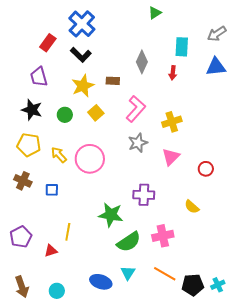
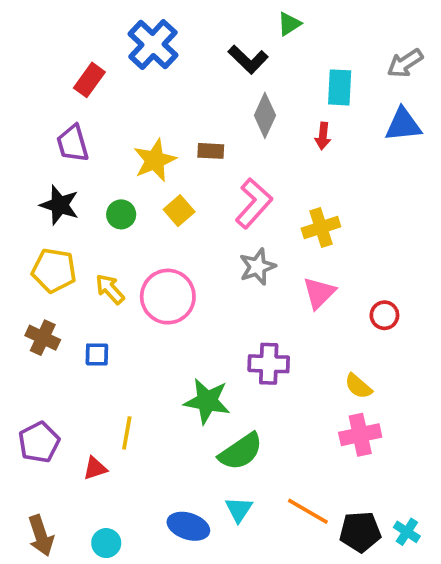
black L-shape: (81, 55) -> (248, 59), moved
pink cross: (163, 236) -> (360, 435), moved
cyan cross: (218, 285) -> (407, 532), turned -32

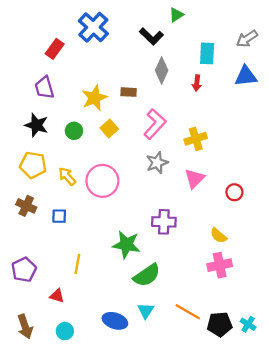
red triangle: (95, 468) -> (57, 296), moved, turned 35

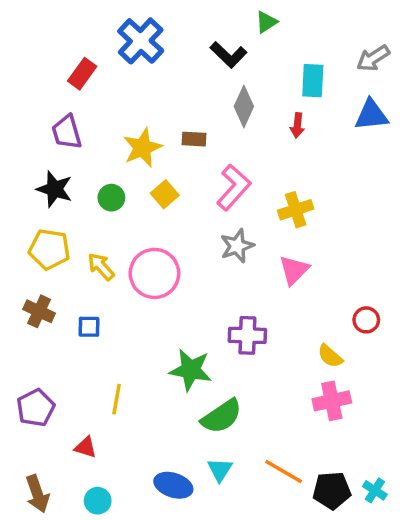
red circle: (234, 192) -> (366, 320), moved

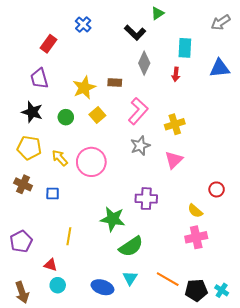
blue cross: (141, 41) -> (83, 24), size x0.6
gray arrow: (373, 58) -> (221, 22), moved
cyan circle: (98, 501) -> (58, 285), moved

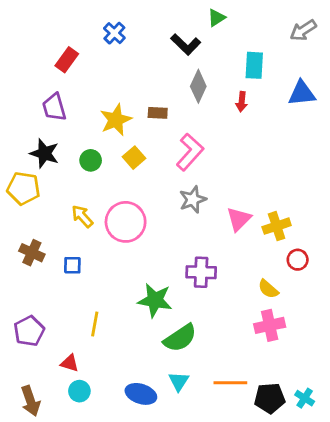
yellow cross: (175, 124) -> (277, 226), moved
yellow pentagon: (29, 148) -> (23, 188), moved
orange line: (168, 279) -> (230, 383), turned -30

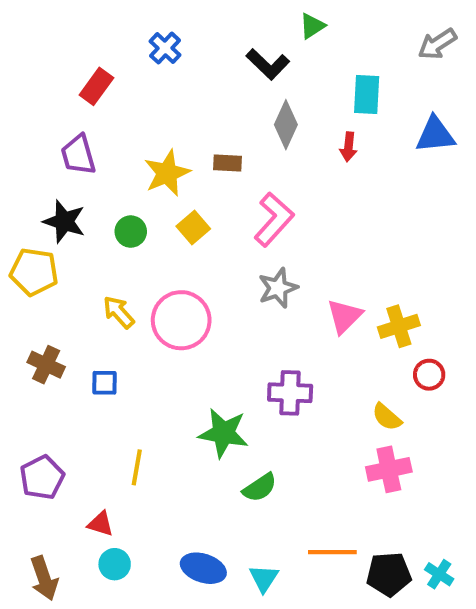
green semicircle: (180, 338) -> (260, 488), size x0.7
cyan triangle: (179, 381) -> (264, 578), moved

